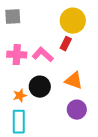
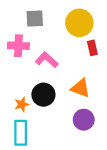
gray square: (13, 17) -> (35, 18), moved
red rectangle: (66, 44) -> (92, 48), moved, turned -40
pink cross: (17, 55) -> (18, 46), moved

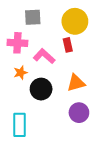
red rectangle: (92, 48) -> (68, 45), moved
orange triangle: (80, 88) -> (76, 83), turned -36
orange star: (22, 104) -> (21, 73), moved

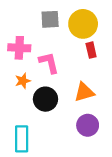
gray square: (33, 17) -> (50, 19), moved
red rectangle: (68, 45) -> (91, 50), moved
pink L-shape: (44, 56) -> (49, 63), turned 35

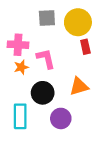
orange star: (23, 81) -> (21, 67), moved
purple circle: (88, 125) -> (61, 118), moved
cyan rectangle: (22, 139) -> (20, 116), moved

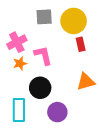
pink cross: (18, 45) -> (17, 42), turned -30
orange triangle: (79, 86) -> (86, 82), moved

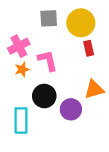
purple circle: (57, 112) -> (71, 109), moved

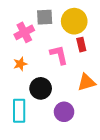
pink cross: (19, 46) -> (24, 32), moved
pink L-shape: (48, 61) -> (59, 55), moved
purple circle: (71, 109) -> (64, 112), moved

